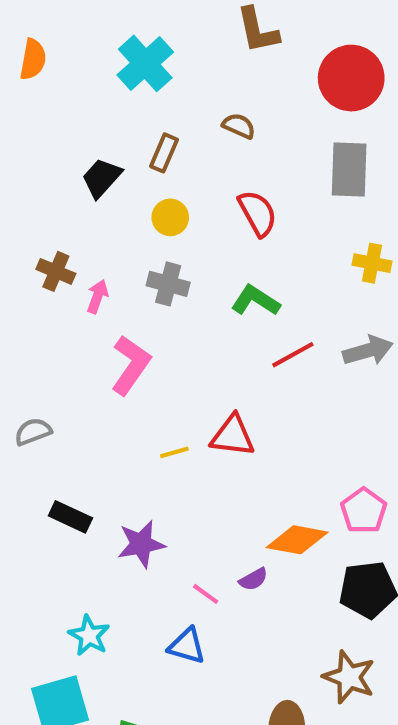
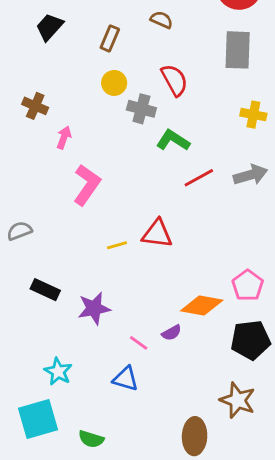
black trapezoid: (102, 178) -> (50, 27), moved
brown cross: (56, 271) -> (35, 106), moved
gray cross: (168, 284) -> (141, 109), moved

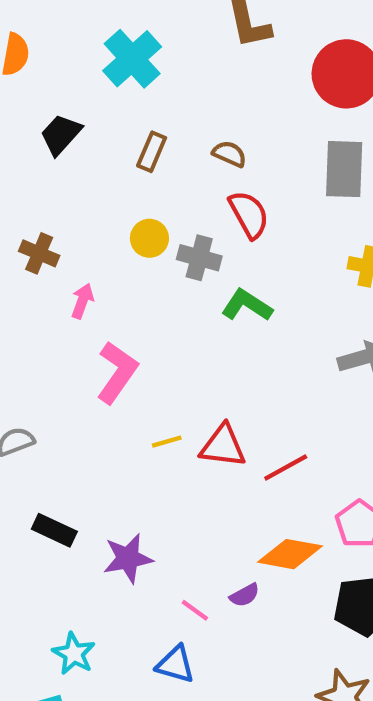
brown semicircle: (162, 20) -> (229, 154), moved
yellow circle: (114, 83) -> (149, 238), moved
red line: (199, 178) -> (286, 468), moved
yellow line: (117, 245) -> (167, 442), moved

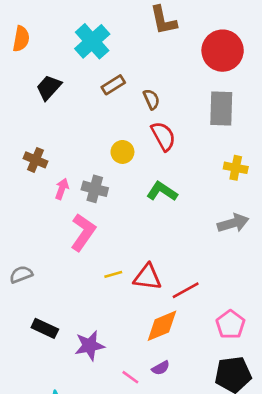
brown rectangle: (152, 152) -> (113, 85), moved, turned 35
brown semicircle: (229, 154) -> (151, 99), turned 42
yellow circle: (149, 238) -> (122, 152), moved
gray cross: (199, 258) -> (95, 189), moved
orange diamond: (290, 554) -> (162, 326), moved, turned -33

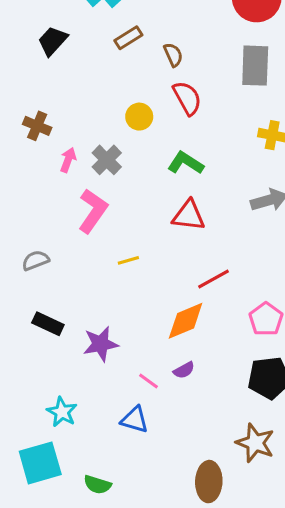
gray cross: (95, 189) -> (107, 160), turned 30
gray semicircle: (21, 274) -> (36, 260), moved
red triangle: (147, 277) -> (189, 216), moved

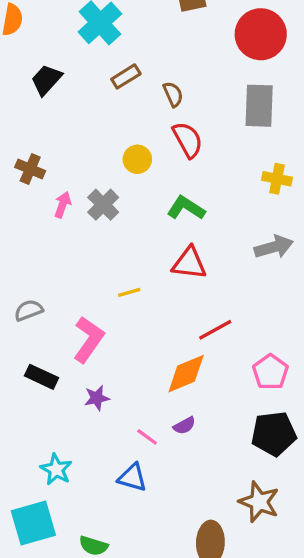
pink L-shape: (93, 211) -> (89, 339), moved
yellow line: (128, 260) -> (129, 292), moved
purple star: (101, 344) -> (97, 398), size x0.7

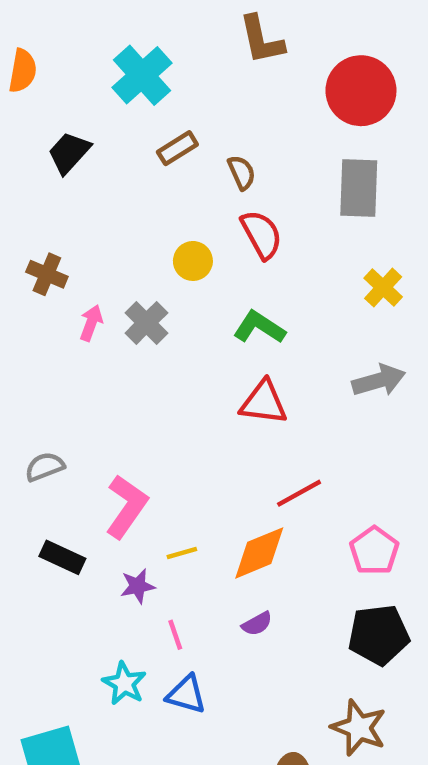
yellow cross: (277, 179) -> (383, 288), turned 32
yellow line: (129, 292) -> (182, 553), moved
pink line: (147, 437) -> (175, 635), moved, turned 35
cyan star: (56, 469) -> (124, 683), moved

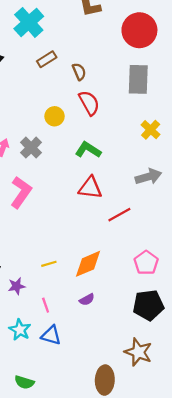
red line: (299, 493) -> (119, 215), moved
pink L-shape: (127, 506) -> (21, 192), moved
purple star: (138, 586) -> (17, 286), moved

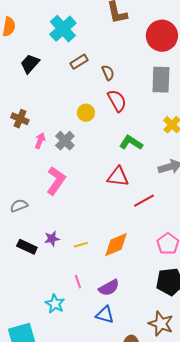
green L-shape: (88, 150) -> (131, 143), moved
purple star: (17, 286) -> (52, 239), moved
purple semicircle: (87, 300) -> (109, 288), moved, size x1.5
blue triangle: (51, 335) -> (105, 315), moved

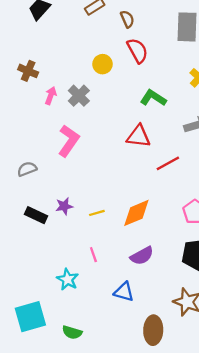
purple semicircle: (109, 288) -> (142, 256), moved

